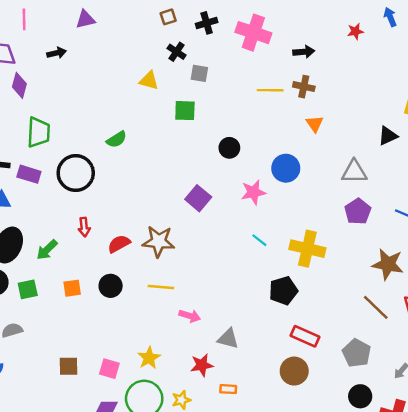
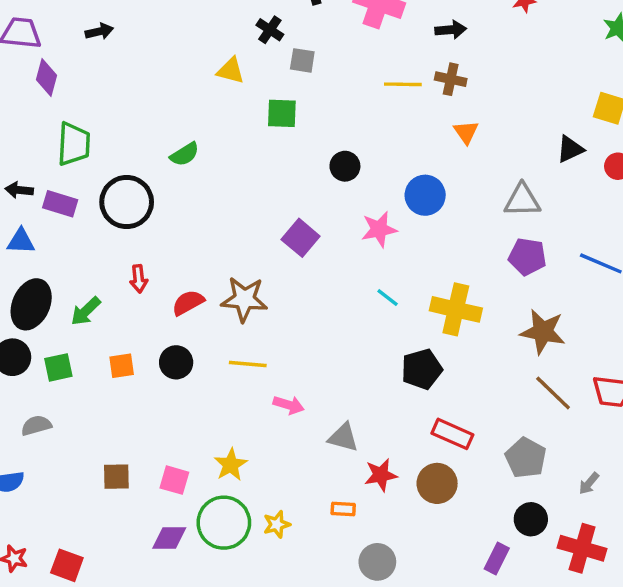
purple pentagon: (358, 211) -> (527, 257), turned -30
brown star: (388, 264) -> (543, 332), moved
red star: (202, 365) -> (381, 475), moved

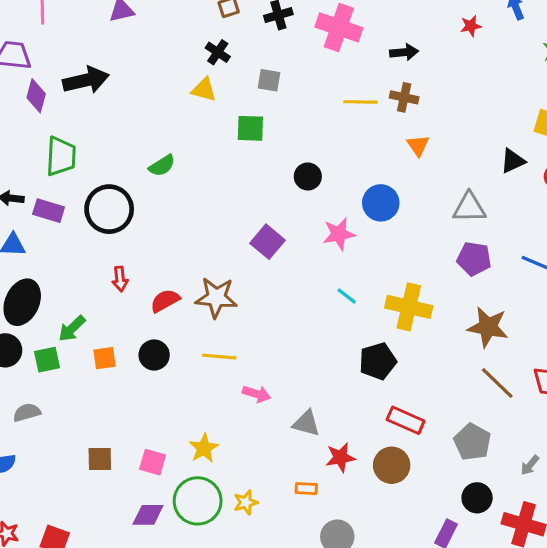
black cross: (270, 30) -> (218, 52), moved
black arrow: (99, 31) -> (86, 80), moved, size x1.8
green arrow: (86, 311) -> (72, 329), moved

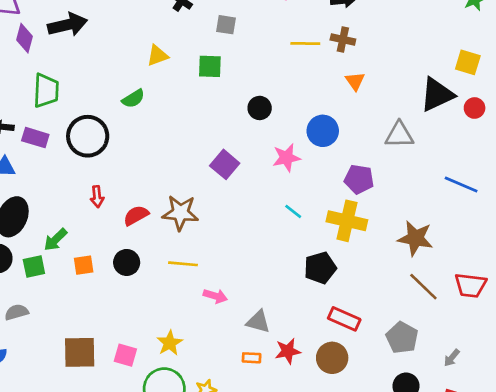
yellow triangle: (204, 90) -> (158, 56), moved, turned -35
black triangle: (513, 161) -> (437, 95), size x1.6
purple pentagon: (474, 259) -> (359, 179), moved
brown square: (100, 459) -> (80, 352), size x1.5
orange rectangle: (306, 489) -> (252, 358), moved

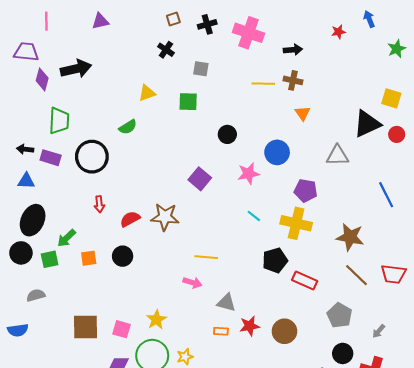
blue line: (461, 185) -> (386, 195), turned 40
yellow line: (183, 264) -> (206, 257), moved
red rectangle: (344, 319) -> (305, 280), moved

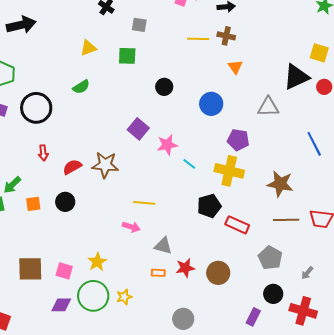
green semicircle: (128, 127) -> (81, 87), moved
pink star: (248, 174) -> (167, 145), moved
brown line: (356, 275) -> (286, 220), turned -45

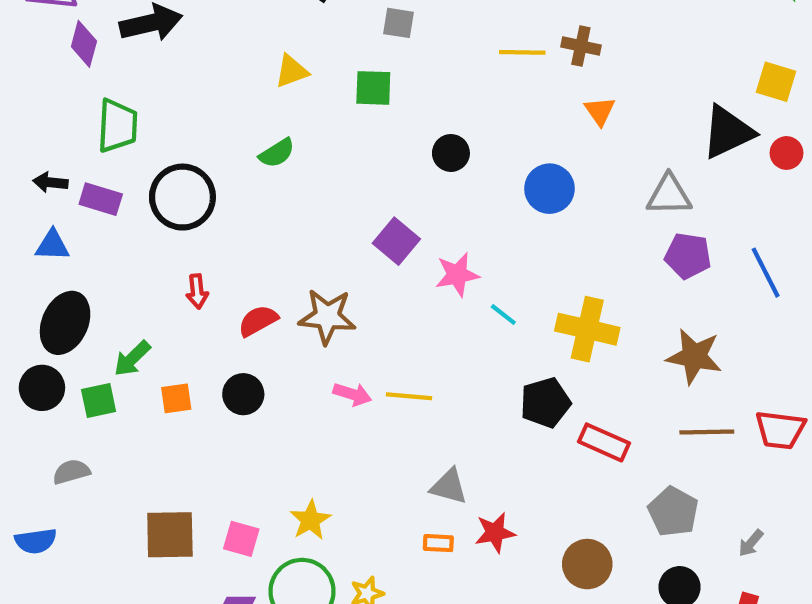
purple pentagon: (238, 140) -> (688, 256), moved
pink arrow: (131, 227) -> (352, 394), moved
brown circle: (218, 273) -> (587, 564), moved

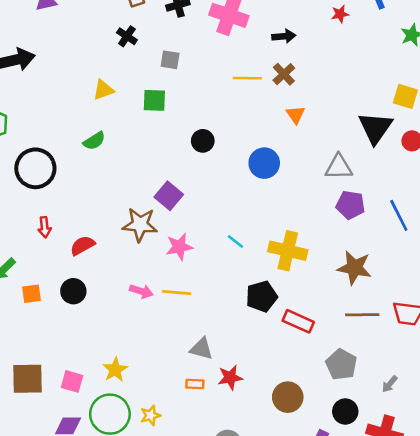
brown cross: (581, 46) -> (284, 74), turned 35
black triangle: (728, 132) -> (375, 128), turned -30
pink star: (457, 275) -> (179, 247), moved
brown star: (327, 317) -> (140, 225), moved

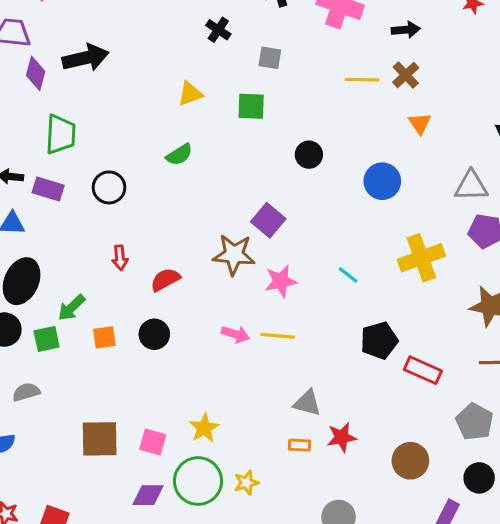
black circle: (35, 168) -> (109, 187), size x0.7
yellow cross: (288, 251) -> (421, 258), moved, turned -33

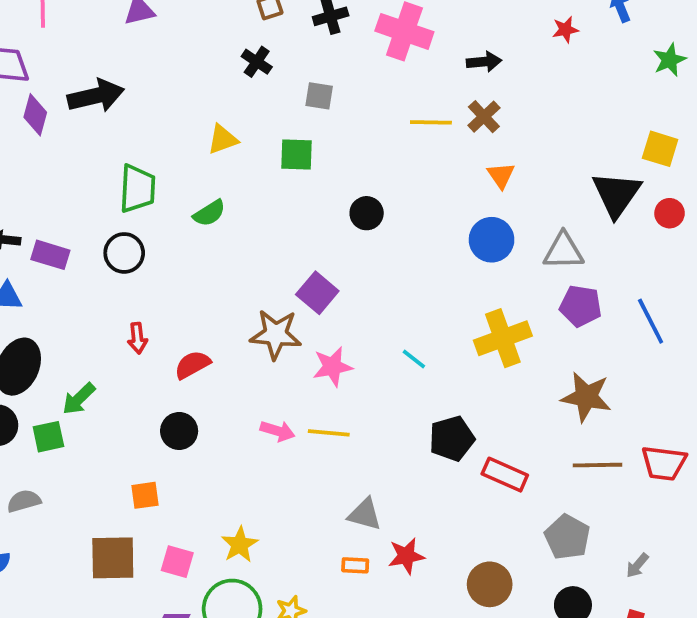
green trapezoid: (61, 134) -> (137, 189), moved
blue circle: (382, 181) -> (492, 240), moved
orange square: (104, 337) -> (145, 495), moved

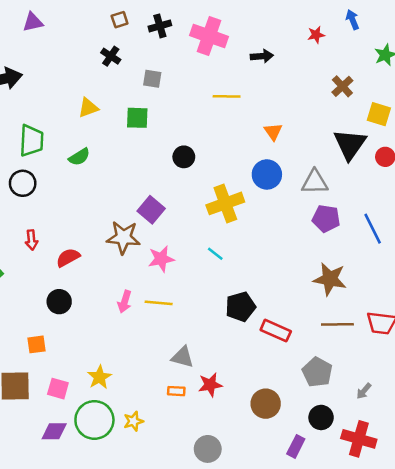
brown cross: (484, 117) -> (342, 86), moved
yellow cross: (503, 338) -> (225, 203), moved
pink arrow: (278, 431) -> (125, 302), turned 90

